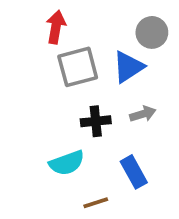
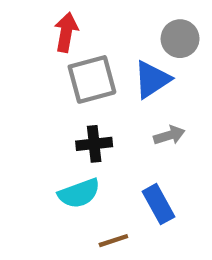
black cross: (96, 121) -> (94, 144), moved

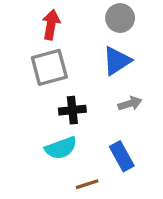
gray circle: (180, 39) -> (120, 18), moved
gray square: (92, 79) -> (49, 67), moved

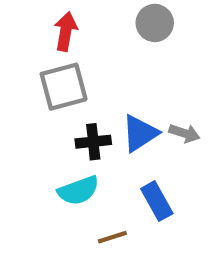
blue triangle: (117, 61) -> (140, 133), moved
gray arrow: (130, 104) -> (184, 133), moved, turned 35

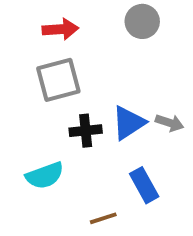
red arrow: (66, 31) -> (60, 29), turned 76
cyan semicircle: (78, 190) -> (45, 175), moved

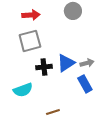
gray arrow: (170, 123) -> (87, 63), turned -32
blue rectangle: (144, 185) -> (85, 84), moved

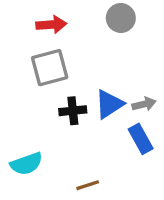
cyan semicircle: (23, 90) -> (26, 164), moved

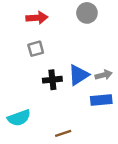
gray square: (50, 68) -> (36, 49), size x0.6
blue rectangle: (141, 139) -> (101, 100), turned -66

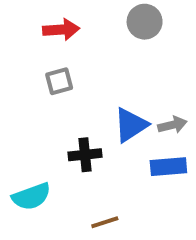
black cross: (52, 80) -> (85, 155), moved

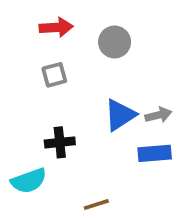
gray circle: (145, 22) -> (115, 42), moved
black cross: (85, 155) -> (60, 142), moved

